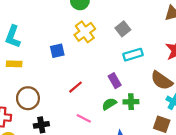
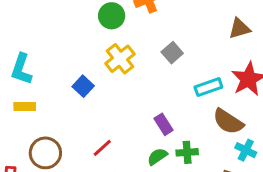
blue square: (57, 51) -> (83, 86), turned -32
cyan rectangle: (133, 55) -> (208, 87), moved
red line: (76, 87) -> (102, 148), moved

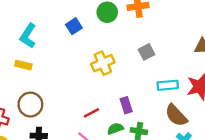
yellow cross: (120, 59) -> (103, 63), moved
blue square: (83, 86) -> (74, 26), moved
red line: (102, 148) -> (91, 113), moved

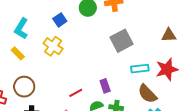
gray square: (147, 52) -> (122, 41), size x1.6
yellow cross: (103, 63) -> (53, 46), moved, turned -30
yellow rectangle: (23, 65) -> (18, 53), turned 32

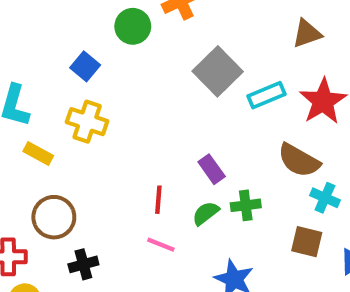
yellow rectangle: (18, 53) -> (38, 154), moved
cyan rectangle: (140, 69) -> (267, 95), moved
red line: (76, 93) -> (158, 200), turned -40

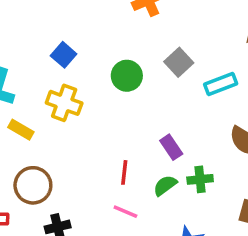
green circle: (133, 26) -> (127, 76), moved
gray square: (218, 71) -> (179, 62), size x0.7

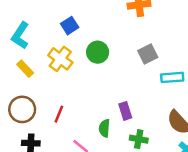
green circle: (127, 76) -> (98, 52), moved
red line: (124, 172) -> (59, 114), moved
green semicircle: (165, 185) -> (104, 128), moved, turned -66

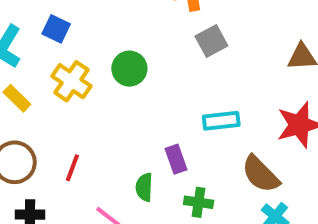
blue square: (70, 26) -> (56, 29), moved, turned -30
gray square: (148, 54) -> (211, 41), moved
cyan rectangle: (172, 77) -> (221, 121), moved

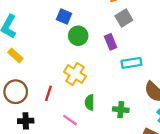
blue square: (56, 29) -> (64, 16), moved
yellow cross: (71, 81) -> (75, 74), moved
purple rectangle: (176, 159) -> (111, 42), moved

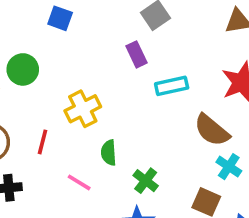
green circle: (78, 36) -> (23, 69), moved
yellow cross: (75, 74) -> (83, 109), turned 35
green cross: (121, 110) -> (146, 181), moved, turned 35

